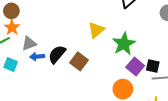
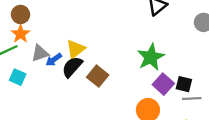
yellow triangle: (96, 30) -> (76, 49), moved
blue arrow: (37, 57) -> (54, 60), moved, turned -32

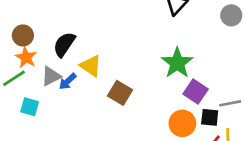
yellow triangle: (76, 49) -> (91, 66), turned -40
black semicircle: (72, 67) -> (64, 44), moved
black square: (184, 84) -> (210, 117), moved

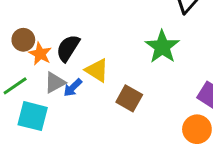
orange star: (26, 57) -> (40, 54), moved
green star: (177, 63) -> (162, 47), moved
cyan square: (30, 107) -> (33, 116), size x1.5

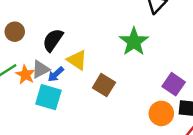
orange star: (40, 54) -> (25, 75), moved
cyan square: (33, 116) -> (48, 97), moved

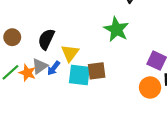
yellow triangle: (77, 60) -> (70, 53), turned 42
brown square: (104, 85) -> (97, 71), turned -30
cyan square: (48, 97) -> (79, 75), moved

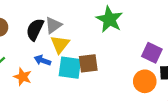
gray triangle: (40, 66) -> (53, 25), moved
blue arrow: (54, 68) -> (42, 60), turned 72
orange star: (27, 73) -> (23, 77), moved

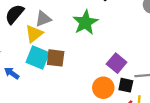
gray triangle: (53, 25) -> (43, 19), moved
blue arrow: (42, 60) -> (12, 73), moved

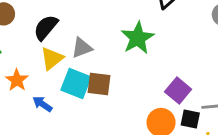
gray triangle: (43, 19) -> (82, 48), moved
yellow triangle: (34, 34) -> (52, 58), moved

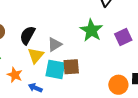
purple square: (178, 91) -> (123, 37), moved, turned 36

